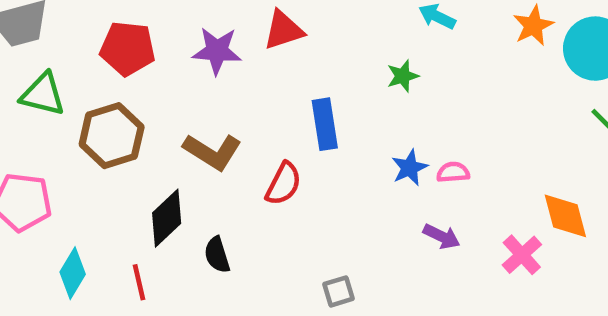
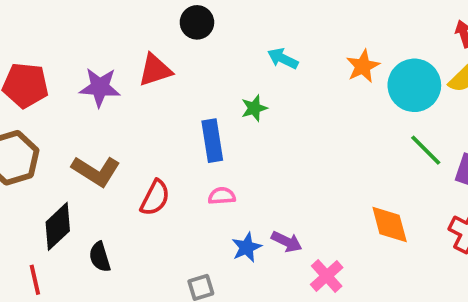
blue rectangle: (325, 124) -> (212, 141), moved
blue star: (410, 168) -> (247, 247), moved
pink semicircle: (453, 172) -> (222, 196), moved
pink cross: (522, 255) -> (327, 276), moved

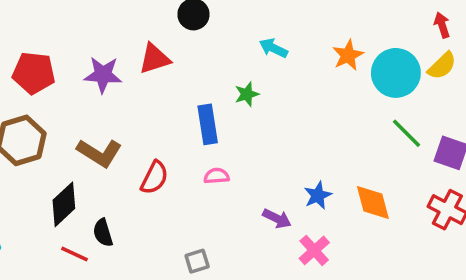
blue star: (247, 247) -> (318, 195), moved
red line: (35, 280) -> (75, 254), moved, turned -52

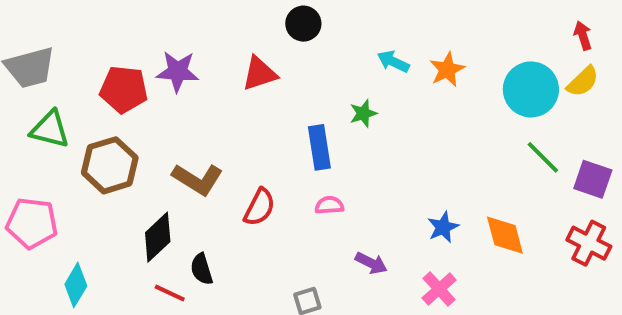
orange star: (348, 55) -> (447, 69), moved
purple star: (103, 75) -> (178, 71), moved
purple arrow: (277, 219) -> (371, 263), moved

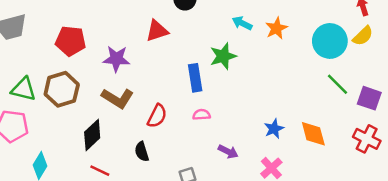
purple star: (178, 71) -> (116, 59), moved
green star: (363, 113) -> (223, 56), size x1.5
green triangle: (50, 129) -> (24, 89), moved
black semicircle: (202, 269) -> (142, 152), moved

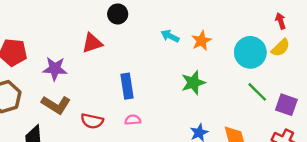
green star: (223, 56) -> (193, 83), moved
red semicircle: (157, 116) -> (92, 121), turned 75

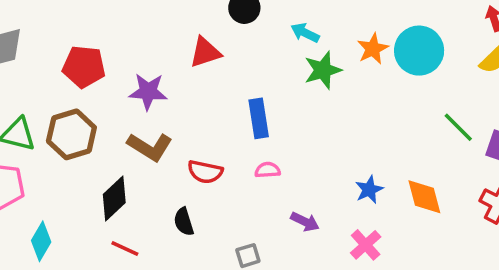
cyan arrow: (170, 36) -> (305, 33), moved
cyan circle: (250, 52) -> (419, 51), moved
green star: (193, 83) -> (323, 70), moved

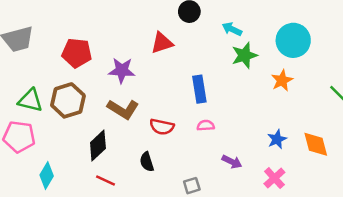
orange star: (373, 49) -> (282, 80), moved
cyan circle: (419, 51) -> (293, 40), moved

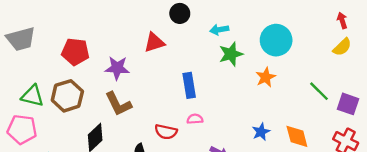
cyan arrow: (232, 29) -> (219, 30), turned -36
brown L-shape: (123, 109) -> (118, 104), turned 32
red semicircle: (162, 127) -> (166, 132), moved

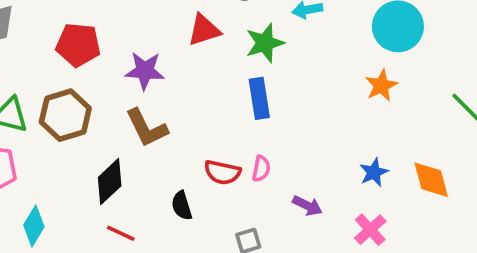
green star: (231, 54) -> (265, 43), moved
pink semicircle: (195, 119) -> (261, 169), moved, turned 105

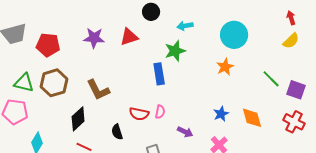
green star: (265, 43) -> (175, 51), moved
red pentagon: (78, 45) -> (48, 45), moved
purple star: (145, 71) -> (94, 38), moved

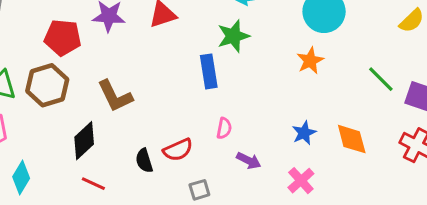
red pentagon: (48, 45) -> (63, 38), moved
pink semicircle: (160, 112) -> (224, 128), moved
red semicircle: (139, 114) -> (178, 150), moved, turned -36

